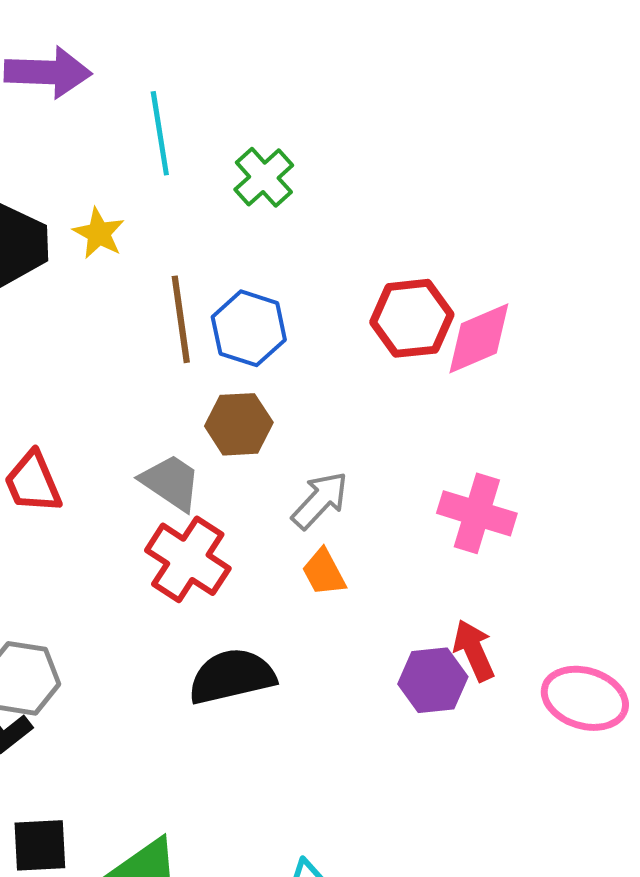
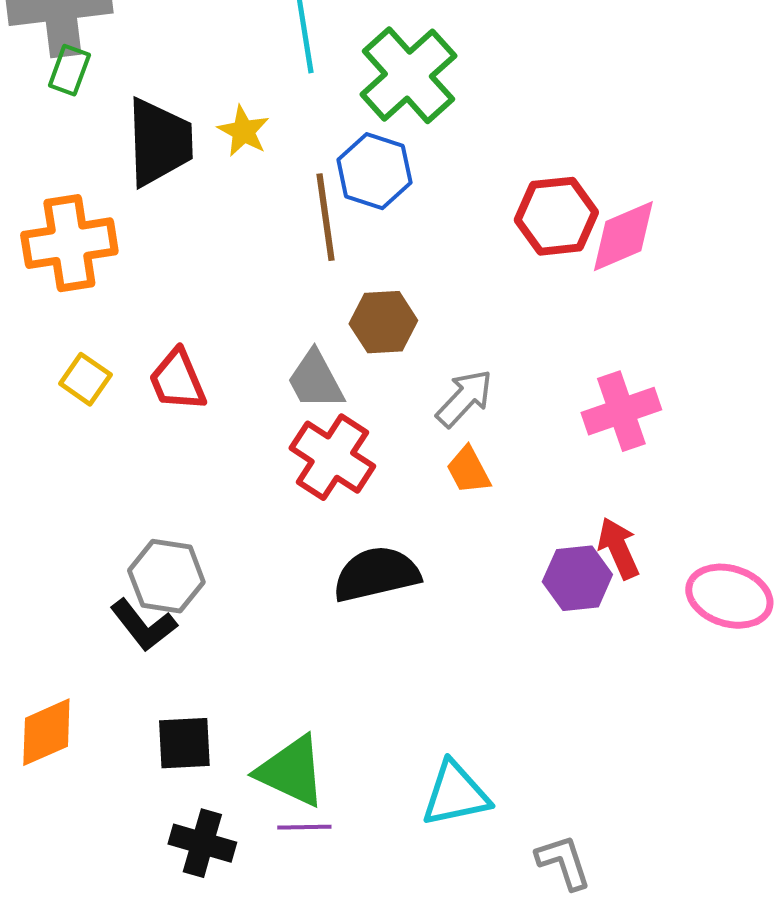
green cross: (264, 177) -> (408, 75), size x1.6
blue hexagon: (249, 328) -> (374, 171), moved
gray trapezoid: (171, 482) -> (315, 380), turned -152
pink cross: (477, 513) -> (621, 411), turned -36

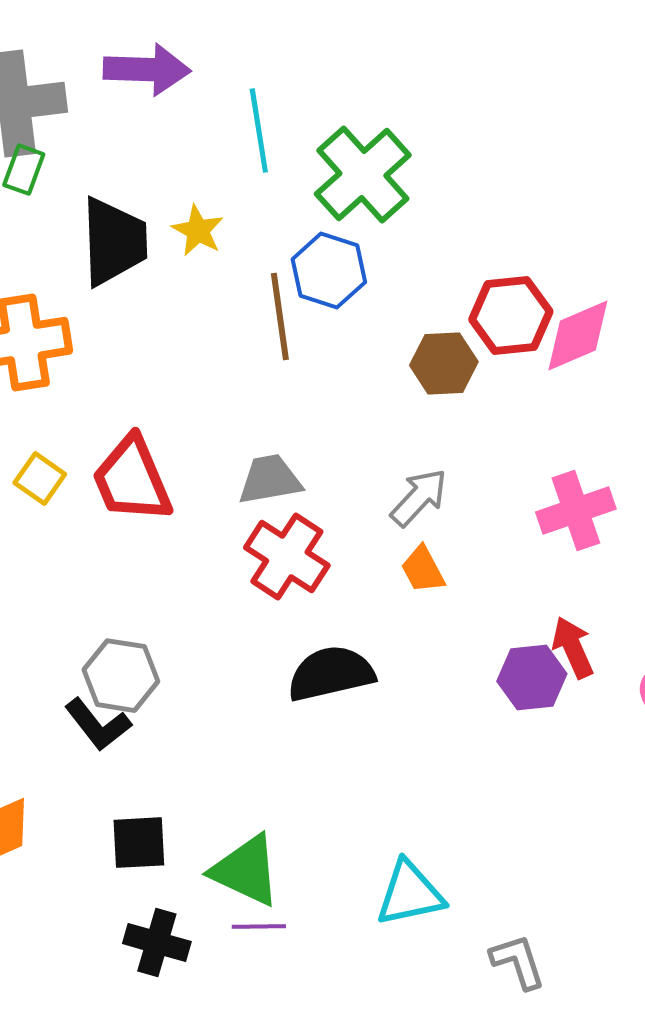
brown hexagon: (383, 322) -> (444, 364), moved
red trapezoid: (177, 380) -> (132, 480), size x1.4
gray trapezoid: (315, 380) -> (270, 480), turned 108

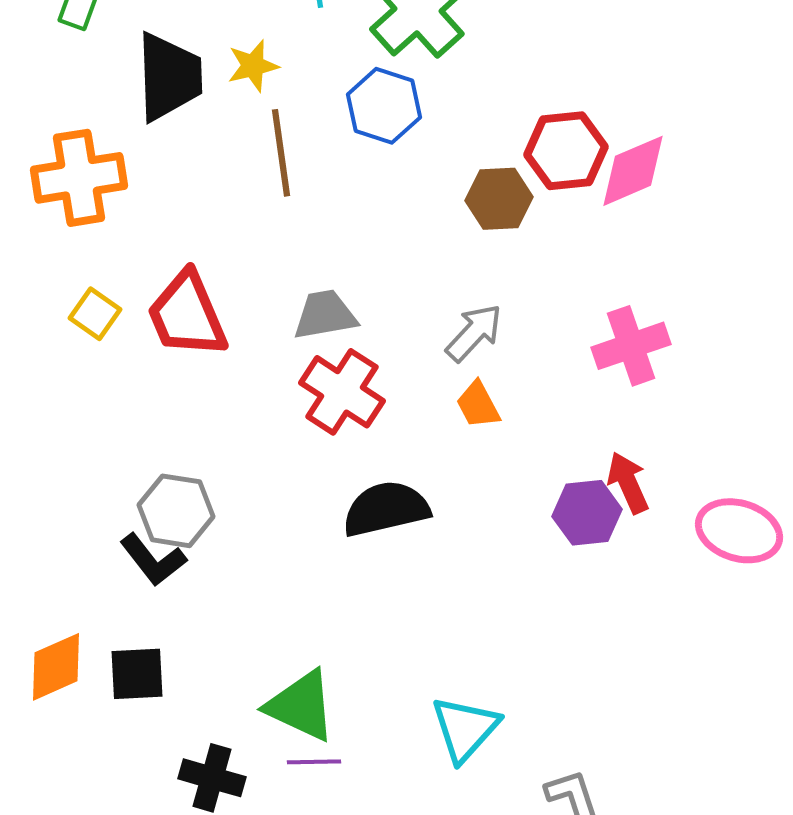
yellow star: (198, 231) -> (253, 66), turned 30
brown line: (280, 317) -> (281, 153), moved
black square: (139, 843) -> (137, 674), moved
cyan triangle: (410, 894) -> (465, 729), turned -36

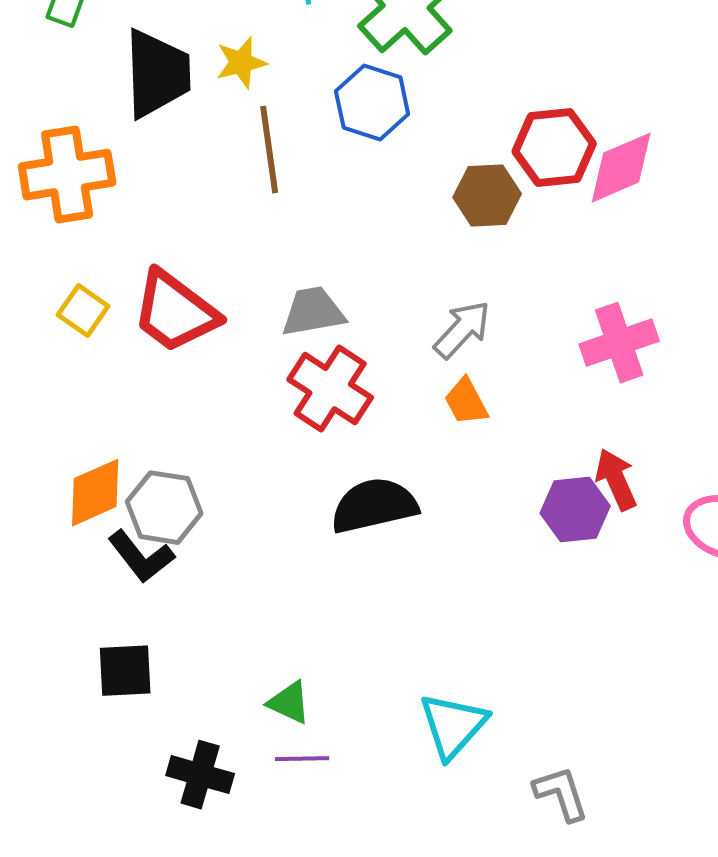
red trapezoid: (187, 315) -> (175, 312), turned -30
orange diamond: (56, 667) -> (95, 493), moved
green triangle: (301, 706) -> (289, 703), size x0.6

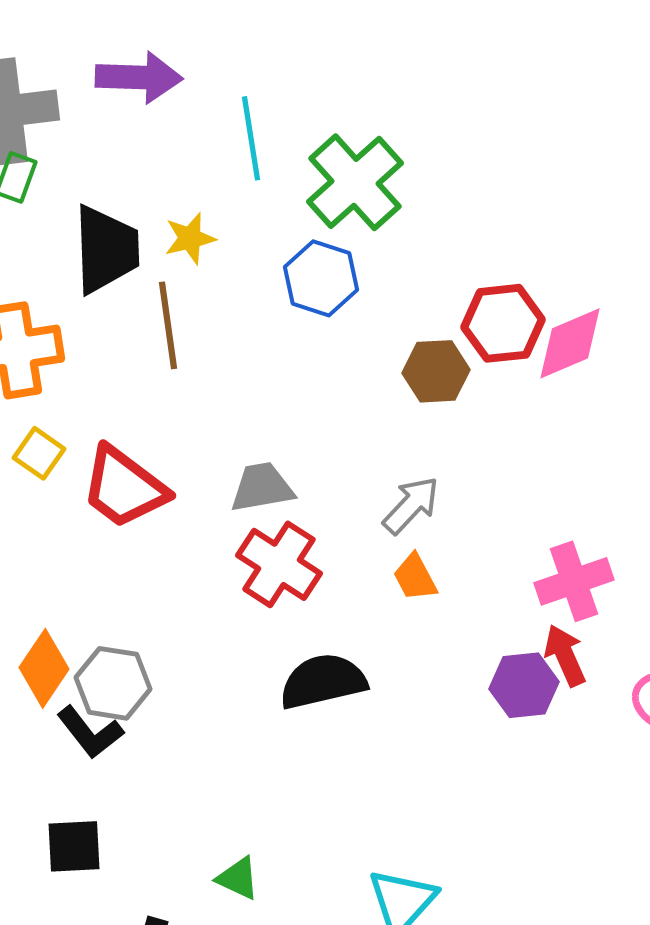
brown line: (269, 150) -> (168, 325), moved
yellow square: (83, 311) -> (39, 453), moved
pink cross: (619, 343) -> (574, 581), moved
orange diamond: (95, 493) -> (44, 668), turned -32

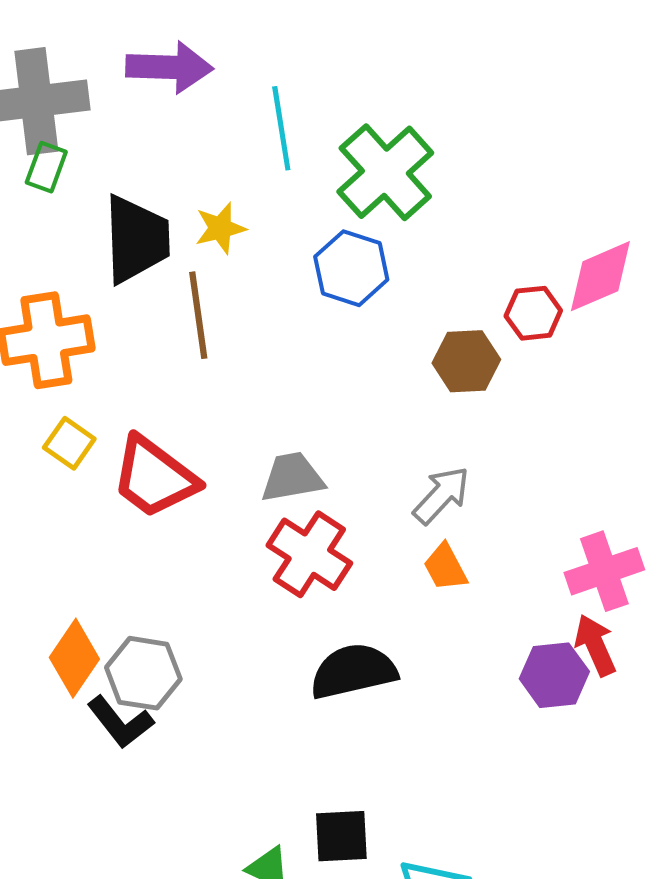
red hexagon: (503, 323) -> (533, 313), size x0.7
pink diamond: (570, 343) -> (600, 276), moved
black square: (74, 846) -> (341, 836), moved

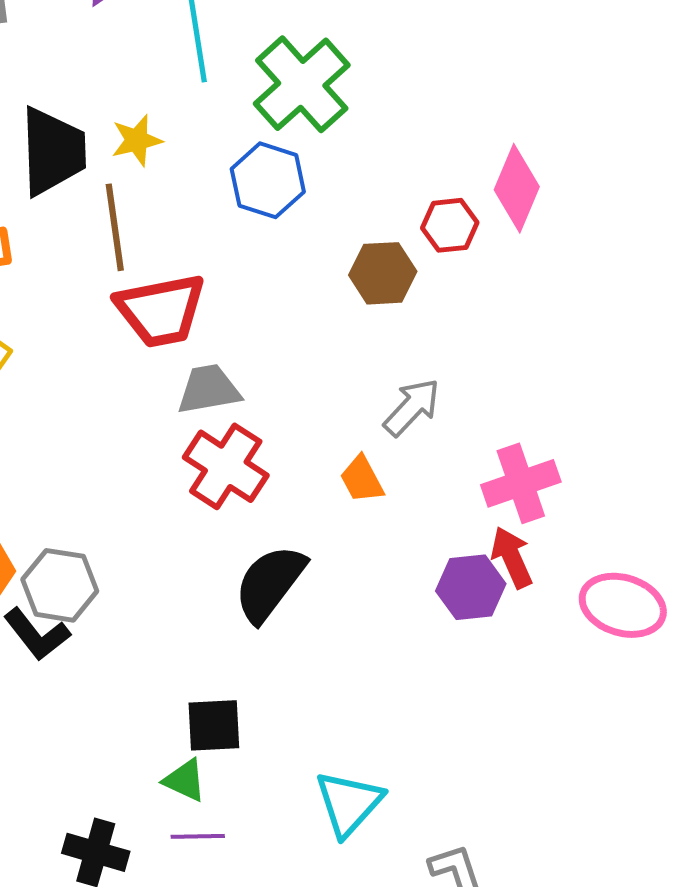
pink diamond: (600, 276) -> (517, 188), turned -44
red trapezoid: (154, 477) -> (161, 310), moved, turned -48
gray arrow: (441, 495) -> (412, 407), moved
black semicircle: (353, 671) -> (270, 583), turned -40
black square: (341, 836) -> (214, 725), moved

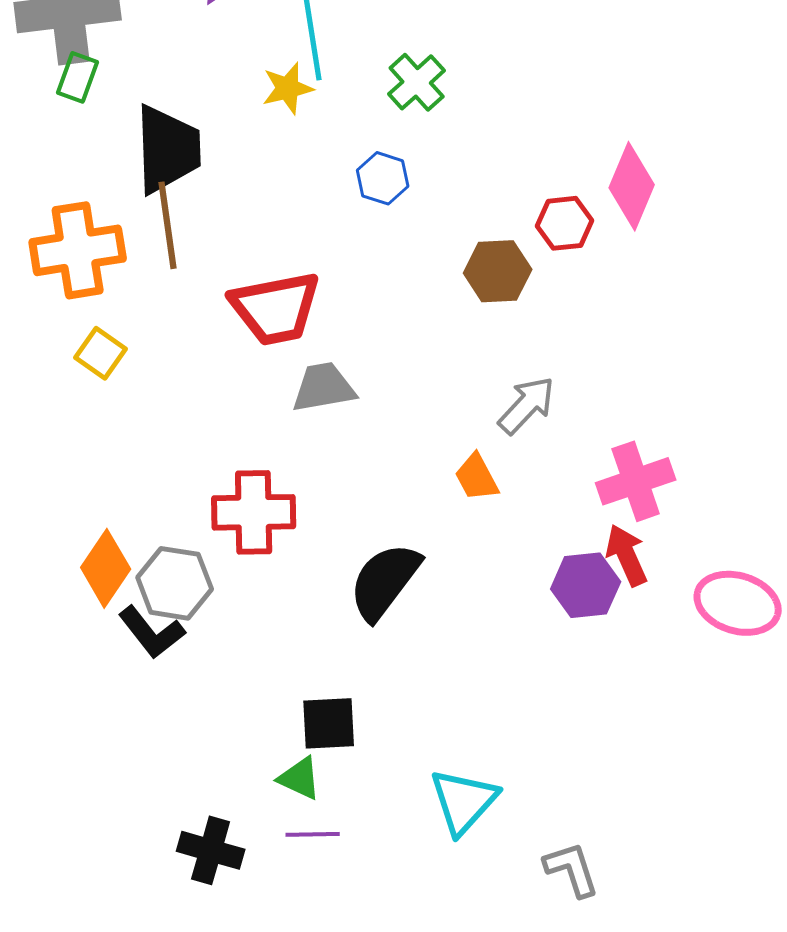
green cross: (302, 84) -> (417, 82), size x0.6
yellow star: (137, 140) -> (288, 88), moved
blue hexagon: (268, 180) -> (383, 178), size x0.7
brown line: (115, 227) -> (168, 225), moved
red cross: (226, 466) -> (254, 512), moved, turned -34

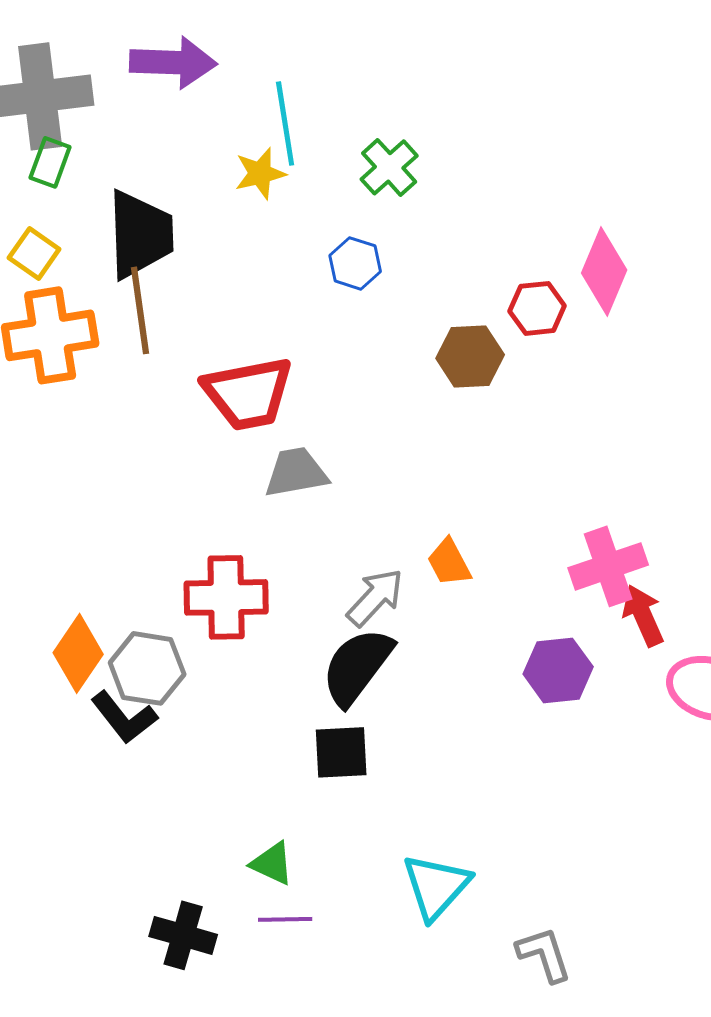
yellow square: (101, 353) -> (34, 253), moved
gray arrow: (527, 405) -> (375, 597), moved
red arrow: (627, 555) -> (643, 615), moved
black square: (329, 723) -> (341, 752), moved

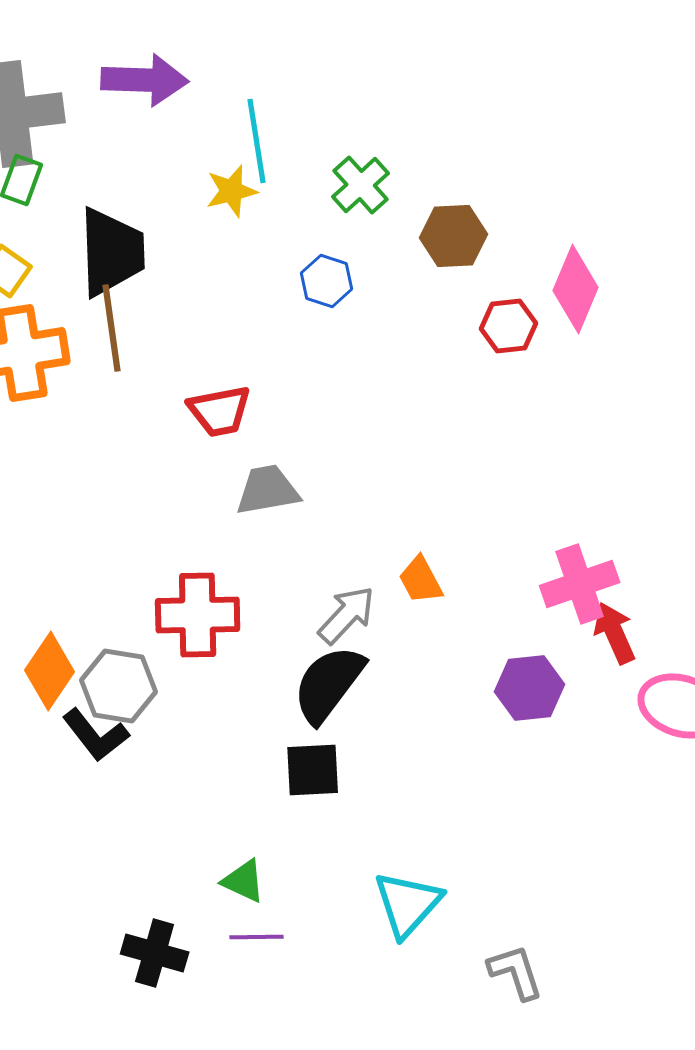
brown hexagon: (470, 356) -> (454, 236), moved
red trapezoid: (248, 393) -> (220, 411), size x0.7

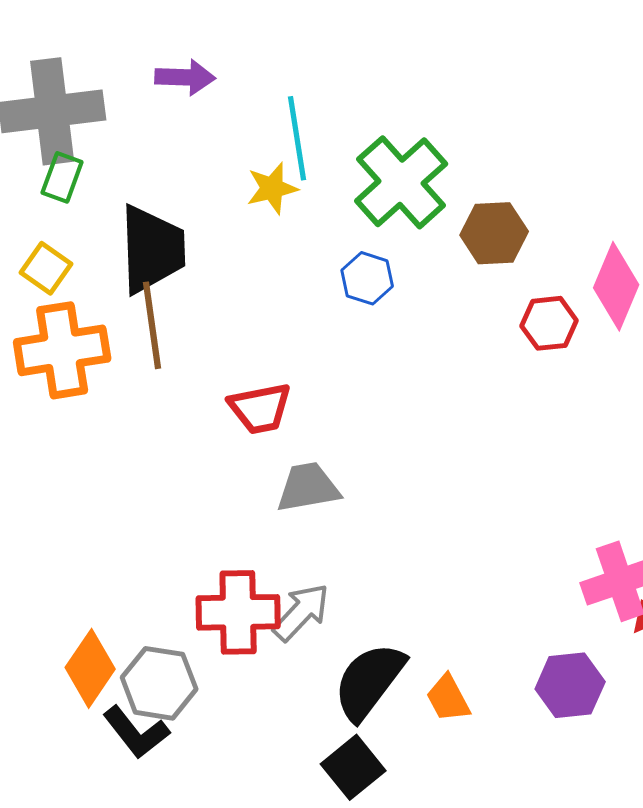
purple arrow: (145, 80) -> (185, 77), size x0.7
green cross: (361, 185) -> (401, 182), size x1.6
orange trapezoid: (421, 580) -> (448, 698), moved
gray arrow: (347, 615) -> (301, 612), moved
black square: (313, 770) -> (353, 767), turned -36

